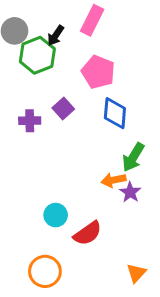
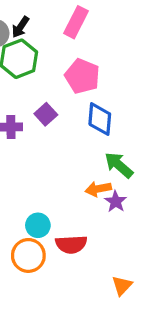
black arrow: (56, 35) -> (20, 27), moved
green arrow: (133, 157) -> (119, 165), turned 100
red semicircle: (88, 233) -> (71, 244), turned 32
orange circle: (45, 271) -> (28, 255), moved

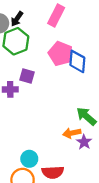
purple square: (46, 114) -> (27, 76), moved, turned -32
blue diamond: (100, 119) -> (77, 61), moved

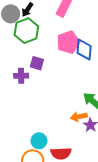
pink pentagon: (61, 54) -> (68, 42), turned 30

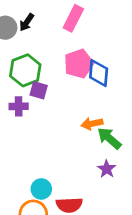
green hexagon: (26, 31) -> (25, 70), moved
orange arrow: (79, 117) -> (92, 124), moved

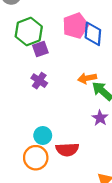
purple square: (39, 90) -> (40, 49), turned -35
purple cross: (19, 106) -> (39, 81), moved, turned 35

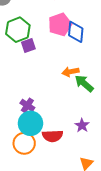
purple cross: (39, 81) -> (27, 105), moved
purple star: (100, 118) -> (82, 125), moved
cyan circle: (43, 135) -> (30, 123), size x1.5

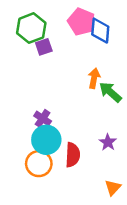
pink pentagon: (60, 24) -> (81, 22), turned -30
orange arrow: (70, 72) -> (94, 78), turned 112
red semicircle: (53, 136) -> (73, 155), turned -84

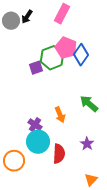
green hexagon: (31, 28) -> (52, 58), moved
blue diamond: (100, 31) -> (81, 55), turned 30
orange arrow: (94, 78) -> (60, 115), moved, turned 147
orange circle: (39, 164) -> (14, 161), moved

